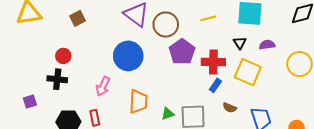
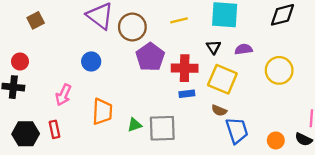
blue circle: (128, 56) -> (91, 61), size x0.6
blue rectangle: (215, 85) -> (187, 94), turned 48
brown semicircle: (230, 108) -> (219, 110), moved

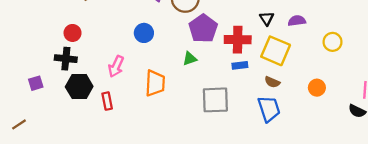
yellow circle: (279, 70) -> (333, 42), size x0.7
green triangle: (135, 125) -> (190, 59), moved
blue trapezoid: (237, 130) -> (269, 109), moved
black hexagon: (26, 134) -> (79, 87), moved
orange circle: (276, 140) -> (317, 88), moved

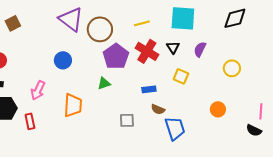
purple semicircle: (297, 21) -> (200, 49), turned -56
red cross: (238, 40) -> (147, 51), moved, turned 30
yellow square: (276, 51) -> (181, 76), size x0.6
brown semicircle: (272, 82) -> (158, 109), moved
gray square: (215, 100) -> (127, 120), size x0.6

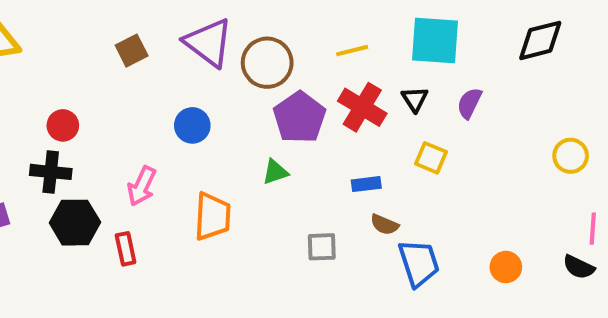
brown square: (13, 23) -> (132, 51), moved
yellow circle: (232, 68) -> (571, 156), moved
orange circle: (218, 109) -> (506, 267), moved

